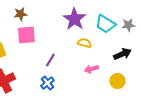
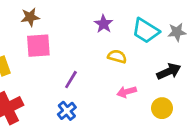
purple star: (74, 19) -> (104, 24), size x0.6

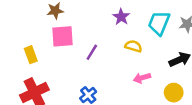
cyan trapezoid: (146, 31) -> (159, 23), turned 80
purple line: (71, 80) -> (92, 52), moved

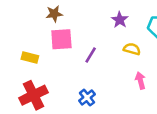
yellow rectangle: (31, 55) -> (30, 57), turned -56
pink arrow: (142, 78) -> (140, 81), turned 91

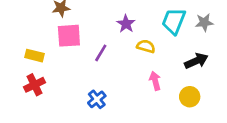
purple star: (120, 20) -> (126, 24), moved
red cross: (34, 95) -> (34, 85), moved, size x0.7

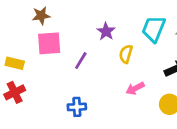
yellow semicircle: (146, 46) -> (126, 54), turned -90
pink arrow: (155, 81) -> (135, 88), turned -102
blue cross: (97, 99) -> (77, 107), turned 36

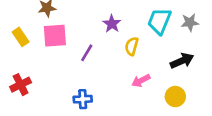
yellow rectangle: (15, 63) -> (21, 37), moved, turned 42

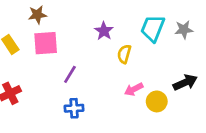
purple line: (87, 53) -> (70, 74), moved
black arrow: (182, 61) -> (185, 82), moved
yellow circle: (175, 96) -> (157, 101), moved

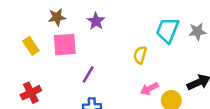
purple star: (104, 31) -> (96, 21), moved

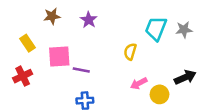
pink square: (65, 45) -> (59, 57), moved
purple line: (88, 74) -> (81, 70), turned 70
red cross: (31, 93) -> (23, 76), moved

